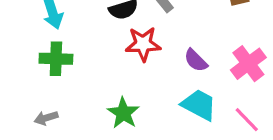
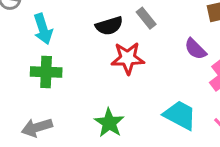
purple semicircle: (196, 60) -> (195, 49), moved
gray arrow: (46, 118) -> (37, 127), size x1.4

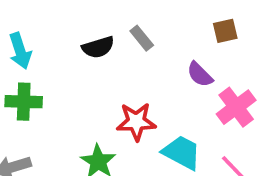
red star: (128, 58) -> (136, 122), moved

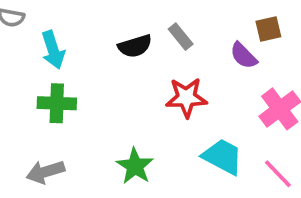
purple semicircle: (200, 74) -> (244, 56), moved
red star: (136, 122) -> (186, 98), moved

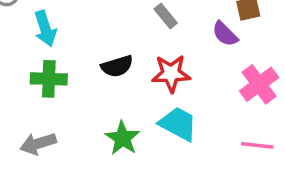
black semicircle: (135, 46) -> (117, 66), moved
cyan trapezoid: (223, 157) -> (178, 124), moved
pink line: (278, 174) -> (257, 145), turned -40

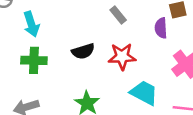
purple semicircle: (225, 34) -> (161, 28), turned 42
cyan trapezoid: (178, 124) -> (144, 93), moved

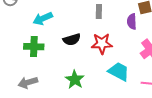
gray rectangle: (118, 15) -> (99, 12), turned 40
cyan arrow: (31, 24) -> (43, 19), moved, turned 84

